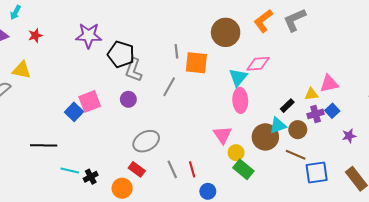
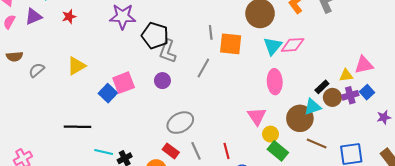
yellow triangle: (22, 70) -> (76, 66), moved, turned -42
cyan triangle: (238, 77) -> (273, 46), moved
brown circle: (298, 130) -> (332, 97), moved
brown line: (296, 155) -> (317, 144), moved
gray line: (172, 169) -> (196, 151), moved

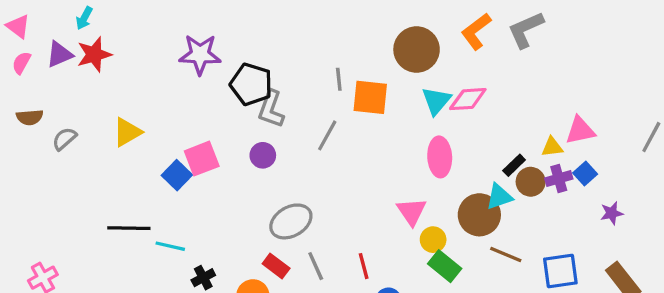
red star: (69, 17) -> (94, 54), moved, size x1.5
cyan line: (104, 152) -> (170, 246), moved

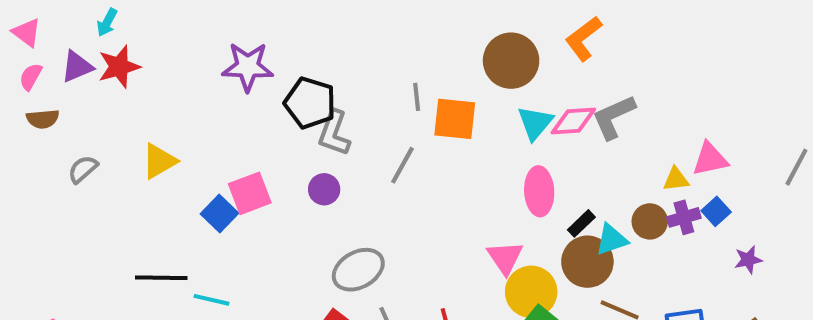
gray L-shape: (526, 30) -> (614, 117), moved
brown semicircle: (30, 117) -> (43, 119), moved
black rectangle: (514, 165) -> (581, 223), moved
yellow circle: (433, 240) -> (531, 292), size x1.6

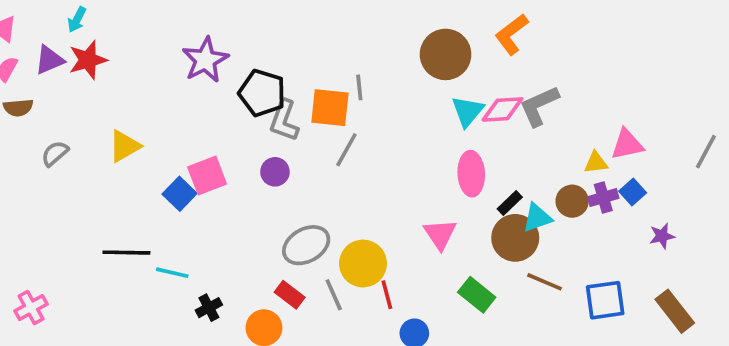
purple star: (248, 67) -> (205, 60), turned -30
orange square: (455, 119) -> (330, 108), moved
yellow circle: (531, 292) -> (363, 264), moved

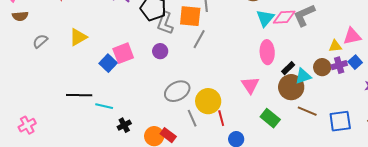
red rectangle: (290, 295) -> (168, 135), moved

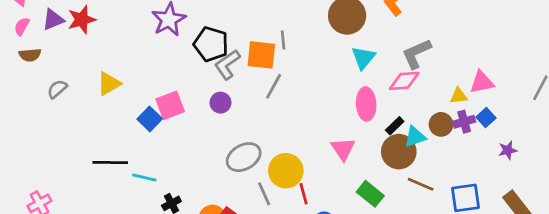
pink diamond: (284, 17) -> (404, 81), moved
gray L-shape: (165, 23) -> (227, 65), turned 35

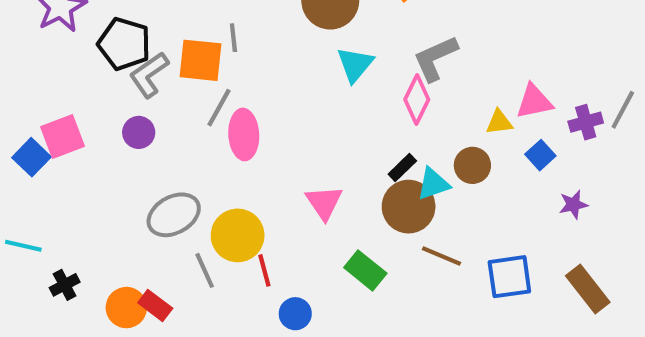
pink diamond: (404, 81) -> (417, 99), turned -60
pink ellipse: (366, 104) -> (244, 134), moved
purple cross: (464, 122) -> (586, 122), moved

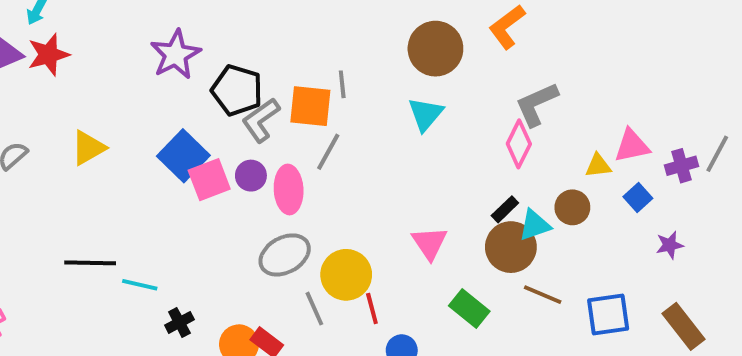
cyan triangle: (355, 64) -> (426, 114), moved
pink ellipse: (244, 134) -> (289, 189), moved
pink square: (62, 137) -> (209, 180), moved
blue square: (32, 157) -> (183, 156), moved, size x1.4

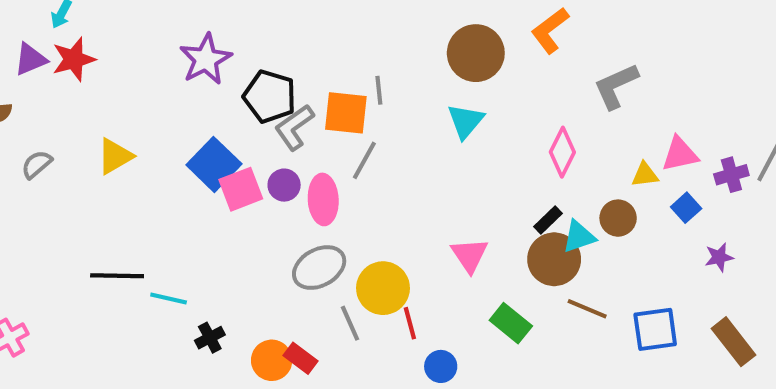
gray L-shape: (537, 104) -> (616, 86), moved

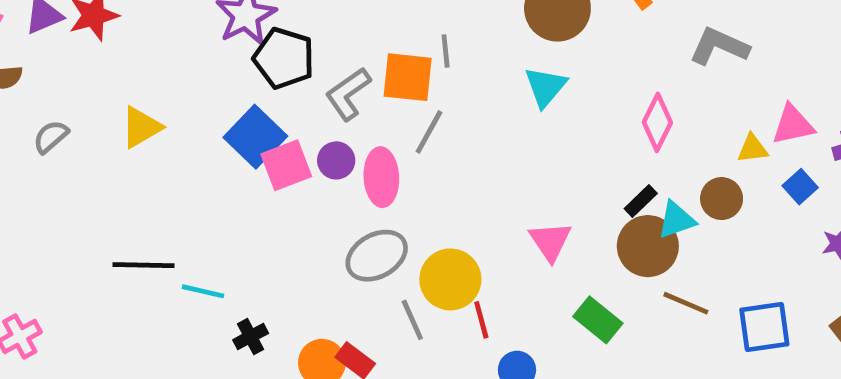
gray L-shape: (616, 86) -> (719, 46), turned 48
black pentagon: (270, 96) -> (284, 58), moved

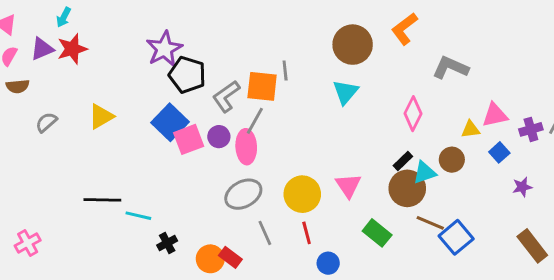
gray line: (429, 132) -> (255, 121), moved
yellow circle: (450, 279) -> (302, 194), moved
blue square: (764, 327) -> (456, 237), moved, turned -32

